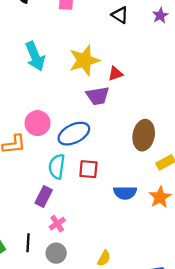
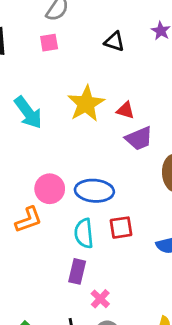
red triangle: (115, 74) -> (125, 110), turned 49
purple trapezoid: (98, 96) -> (139, 138), moved
blue ellipse: (74, 134) -> (94, 191), turned 44

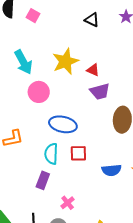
pink square: (49, 43) -> (33, 16), moved, turned 32
pink circle: (50, 189) -> (39, 92), moved
pink cross: (100, 299) -> (68, 203), moved

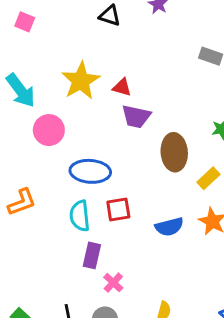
purple trapezoid: (100, 91) -> (136, 116), turned 35
purple rectangle: (43, 180) -> (92, 255), moved

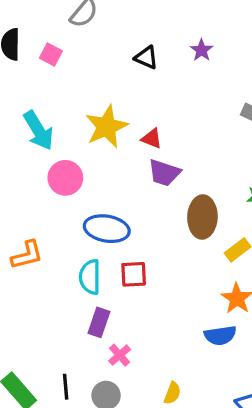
blue semicircle: (169, 227) -> (220, 335), moved

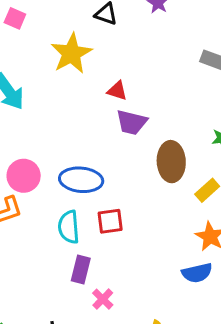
yellow star: (107, 127) -> (71, 53), moved
pink circle: (65, 178) -> (24, 176), moved

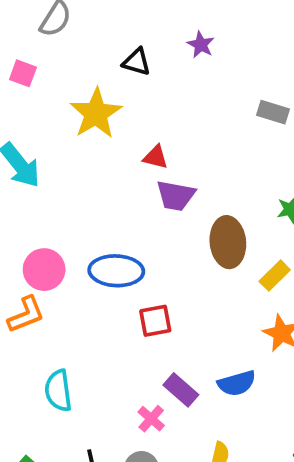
cyan semicircle: (69, 227) -> (58, 391), moved
purple rectangle: (81, 270) -> (181, 390), moved, turned -60
blue semicircle: (197, 273) -> (237, 383), moved

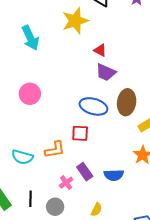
blue ellipse: (116, 271) -> (93, 106), moved
orange L-shape: (26, 315) -> (55, 150), moved
cyan semicircle: (58, 391) -> (22, 157), turned -80

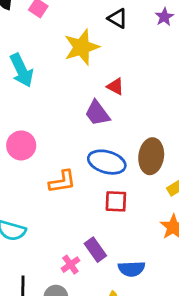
purple trapezoid: (106, 72) -> (97, 113), moved, turned 30
red square: (80, 133) -> (116, 201), moved
orange L-shape: (55, 150) -> (62, 182), moved
blue semicircle: (114, 175) -> (132, 269), moved

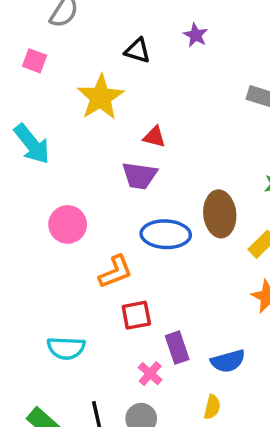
purple trapezoid: (97, 113) -> (140, 176), turned -32
pink circle: (21, 145) -> (68, 224), moved
red square: (116, 201) -> (136, 315), moved
purple rectangle: (95, 250) -> (177, 348), turned 30

